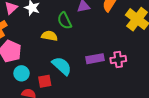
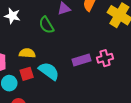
yellow semicircle: (49, 36) -> (27, 53), moved
red square: (45, 81) -> (27, 74), moved

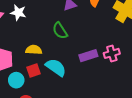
green semicircle: (46, 25) -> (60, 31), moved

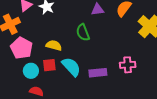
purple rectangle: (88, 56) -> (98, 73), moved

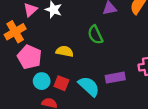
red square: (49, 65) -> (61, 83), moved, turned 32
cyan semicircle: (71, 67) -> (89, 86), moved

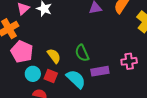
green semicircle: (95, 35) -> (82, 53), moved
yellow semicircle: (65, 51) -> (54, 56), moved, turned 42

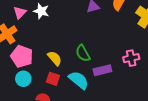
cyan circle: (33, 74) -> (23, 79), moved

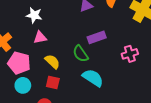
pink triangle: (20, 13) -> (40, 37), moved, turned 40
purple rectangle: (102, 70) -> (97, 37), moved
cyan semicircle: (79, 80) -> (93, 78), moved

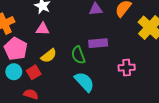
yellow semicircle: (52, 62) -> (49, 56), turned 84
red square: (53, 82) -> (34, 72), moved, turned 32

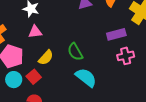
purple rectangle: (98, 43) -> (116, 34), moved

